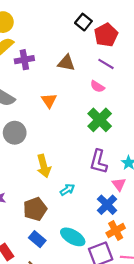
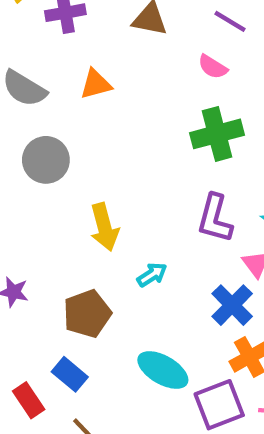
orange triangle: (49, 100) -> (96, 84), moved, turned 49
green cross: (100, 120) -> (217, 134), turned 30
blue rectangle: (37, 239) -> (70, 374), moved

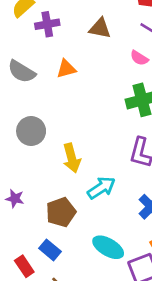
gray circle: (46, 160) -> (31, 131), moved
cyan arrow: (152, 275) -> (101, 188), size x1.5

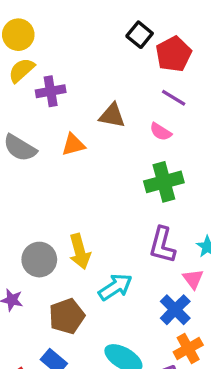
brown triangle: (100, 28) -> (112, 116), moved
gray circle: (31, 131) -> (39, 260), moved

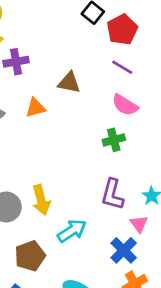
pink semicircle: (161, 132) -> (125, 105), moved, size x1.4
green cross: (164, 182) -> (114, 140), size x0.7

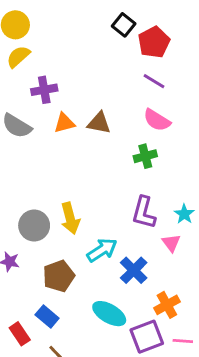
purple cross: (16, 62) -> (44, 90), moved
brown triangle: (69, 83) -> (99, 123), moved
blue cross: (124, 250) -> (134, 270), moved

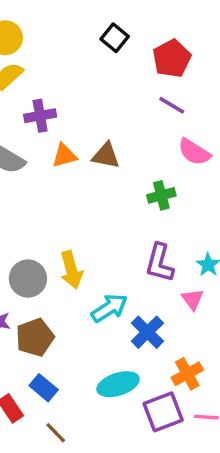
black square: (124, 25) -> (115, 38), moved
pink semicircle: (157, 120) -> (194, 152), moved
brown pentagon: (59, 276) -> (35, 337), moved
cyan ellipse: (109, 314) -> (118, 384), turned -48

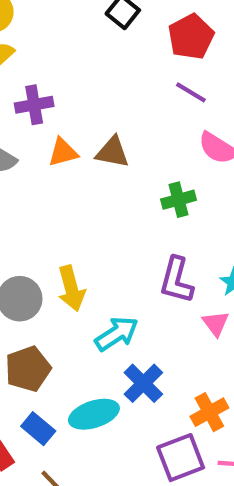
blue cross: (147, 332) -> (143, 383), moved
cyan ellipse: (118, 384) -> (94, 414), moved

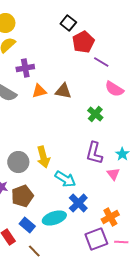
red pentagon: (191, 37) -> (83, 42), moved
green cross: (179, 200) -> (95, 114), turned -35
cyan arrow: (117, 334) -> (65, 179), turned 65

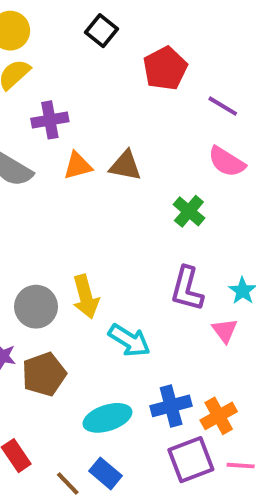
black square: (68, 23) -> (102, 31), moved
purple line: (101, 62) -> (223, 106), moved
blue cross: (78, 203) -> (171, 406), moved, turned 30
blue rectangle: (27, 225) -> (106, 473), moved

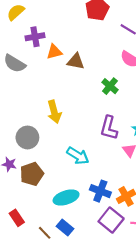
orange triangle: (78, 166) -> (54, 52), moved
yellow arrow: (86, 297) -> (54, 112), moved
blue cross: (171, 406) -> (100, 191), turned 36
purple square: (191, 460) -> (111, 220), turned -30

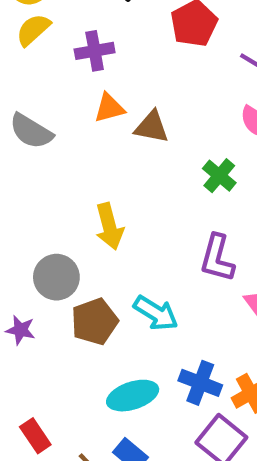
purple cross: (35, 37) -> (95, 51), moved
brown pentagon: (32, 174) -> (95, 322), moved

